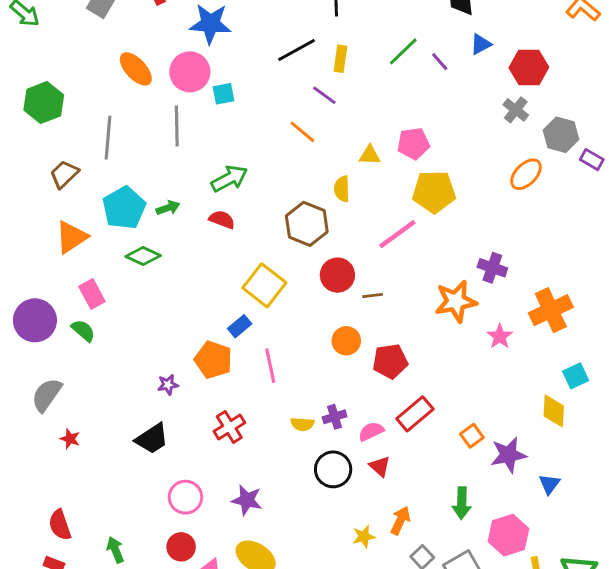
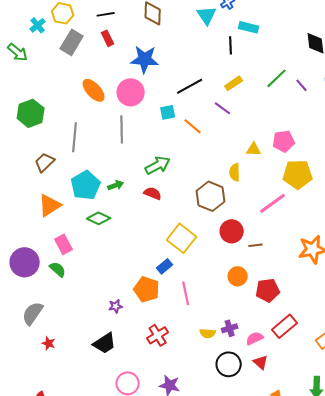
black line: (297, 50) -> (190, 86), moved
yellow rectangle: (340, 59) -> (234, 83), turned 48
cyan square: (223, 94) -> (168, 112), moved
orange line: (302, 132) -> (193, 126), moved

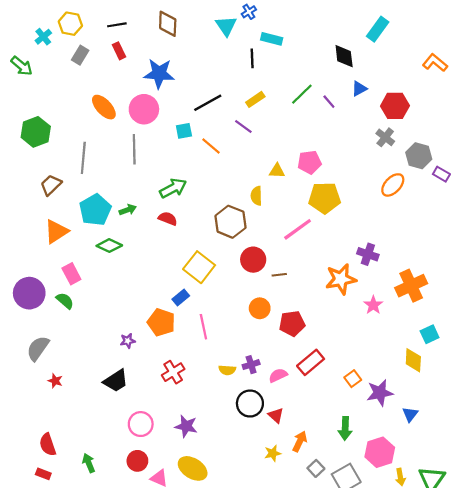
gray rectangle: (72, 42) -> (80, 55), size x0.7
red triangle: (261, 362) -> (276, 415), moved

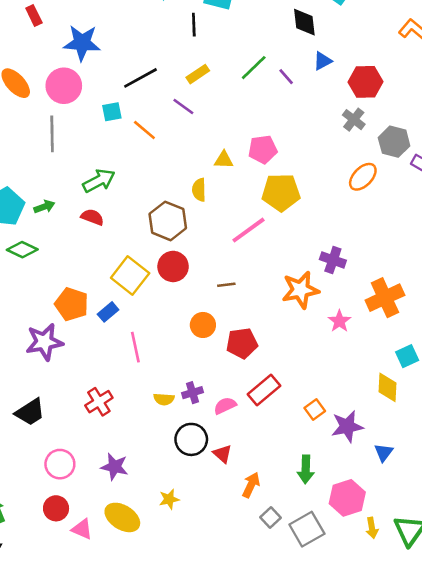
red circle: (253, 260) -> (173, 266), moved
orange pentagon: (161, 322) -> (72, 304), moved
purple star: (128, 341) -> (44, 342), moved, size x2.0
yellow star: (273, 453) -> (169, 499), moved

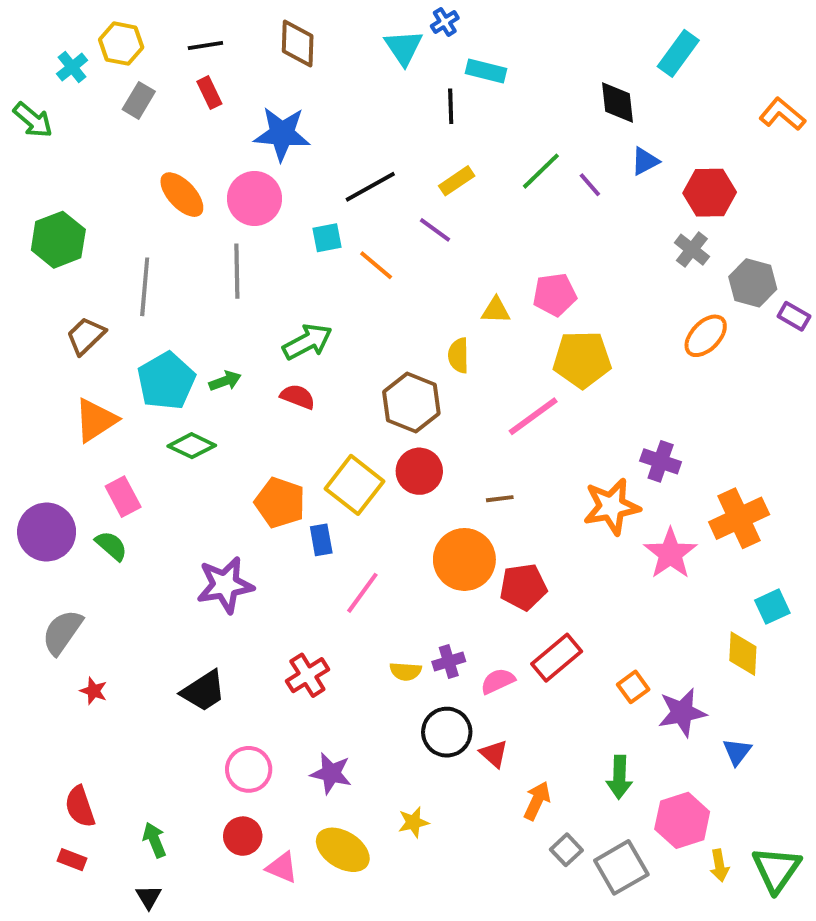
orange pentagon: (72, 304) -> (280, 503), moved
blue rectangle: (108, 312) -> (321, 540), turned -60
pink star: (339, 321) -> (670, 554), size x1.5
orange circle: (203, 325) -> (464, 559), size x1.6
pink line: (135, 347) -> (362, 593), turned 48

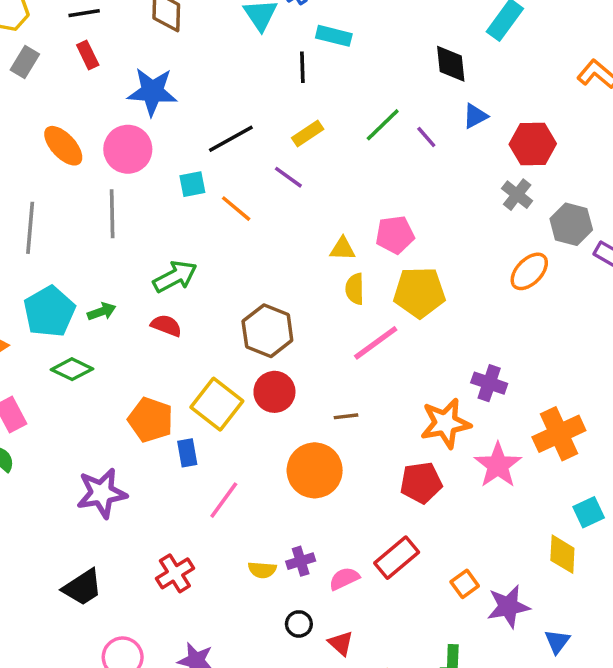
yellow semicircle: (459, 355) -> (355, 289), moved
red pentagon: (523, 587) -> (421, 483), moved
black circle: (447, 732) -> (299, 624), size x0.6

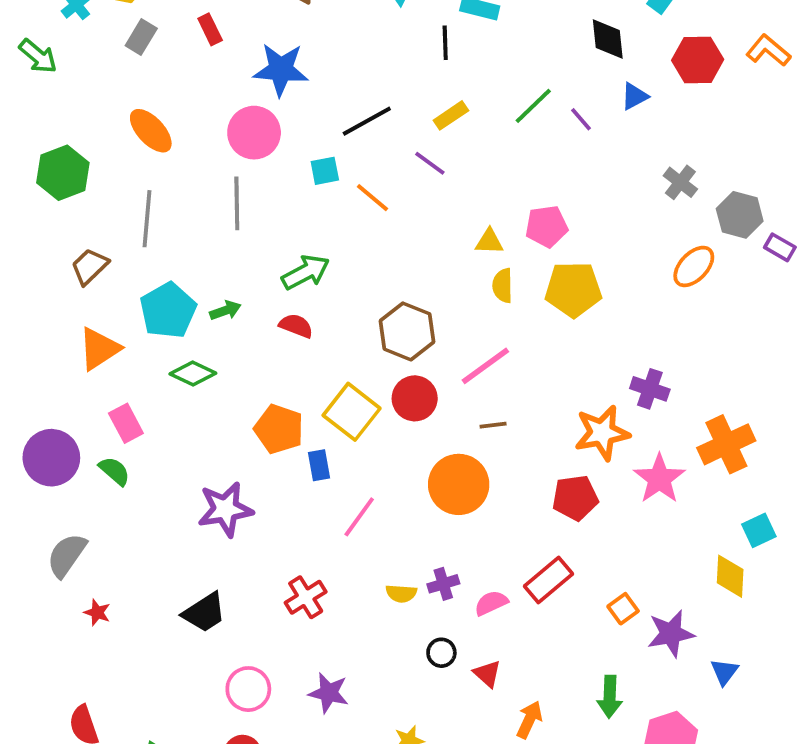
red hexagon: (533, 144) -> (698, 60), moved
orange ellipse: (63, 146) -> (151, 131), moved
pink line: (376, 343) -> (485, 366), moved

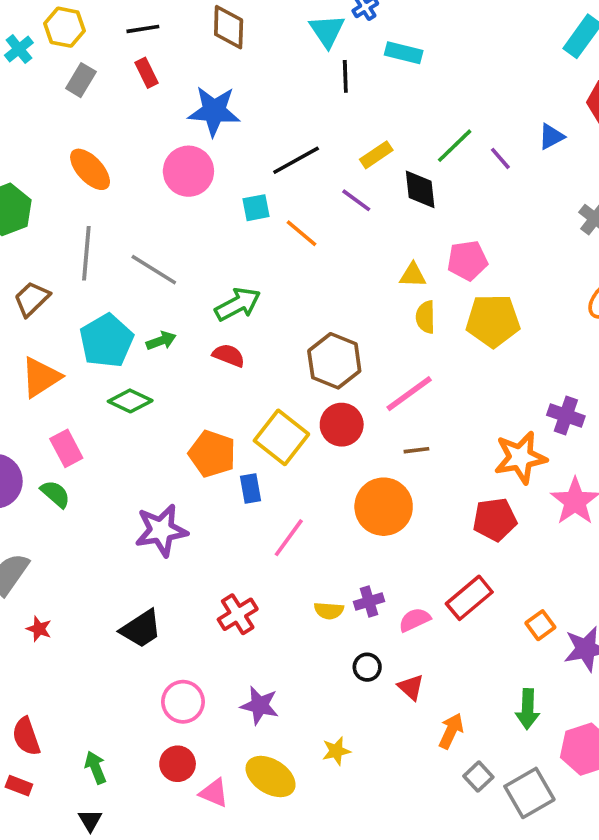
black diamond: (608, 39) -> (420, 189), moved
black line: (445, 43) -> (345, 76), moved
gray line: (237, 203) -> (154, 270), moved, turned -57

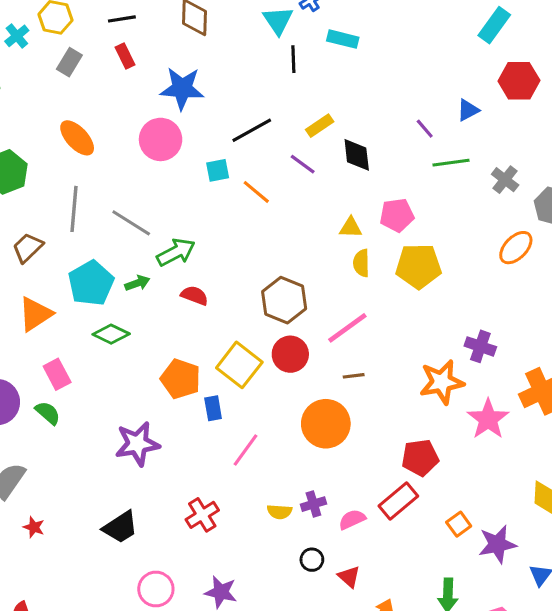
green line: (455, 146) -> (451, 163), moved, turned 36
green arrow: (238, 304) -> (176, 252), moved
red pentagon: (495, 519) -> (420, 458), moved

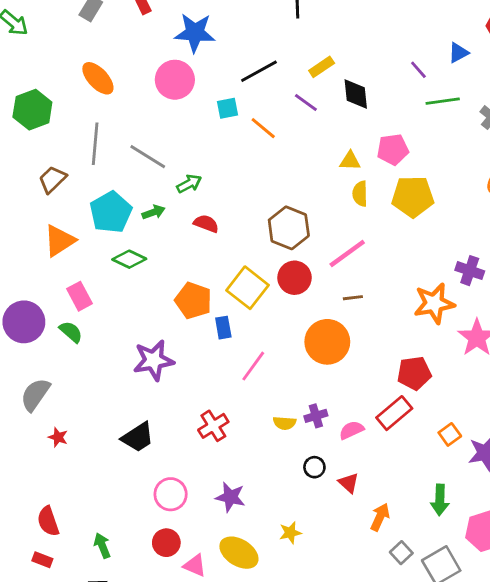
green arrow: (176, 252) -> (189, 184), size x0.7

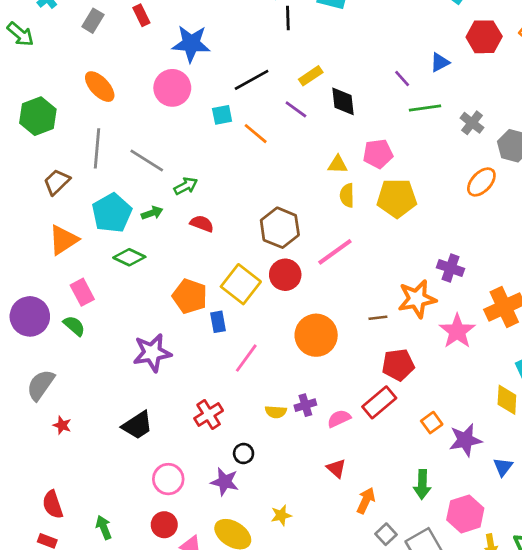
brown line: (353, 298) -> (378, 318), moved
black circle: (314, 467) -> (244, 453), moved

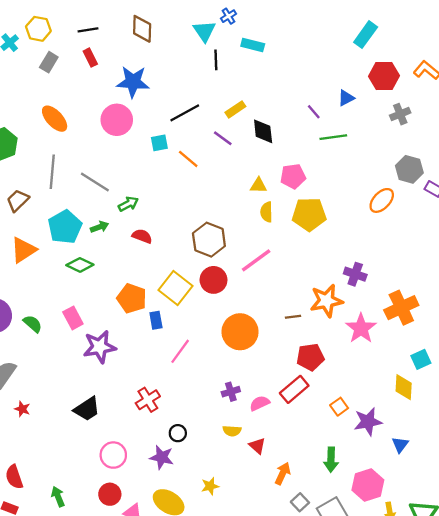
gray cross: (472, 123) -> (400, 114), moved, turned 30
pink rectangle: (82, 292) -> (73, 318), moved
yellow semicircle: (276, 412) -> (232, 431), moved

